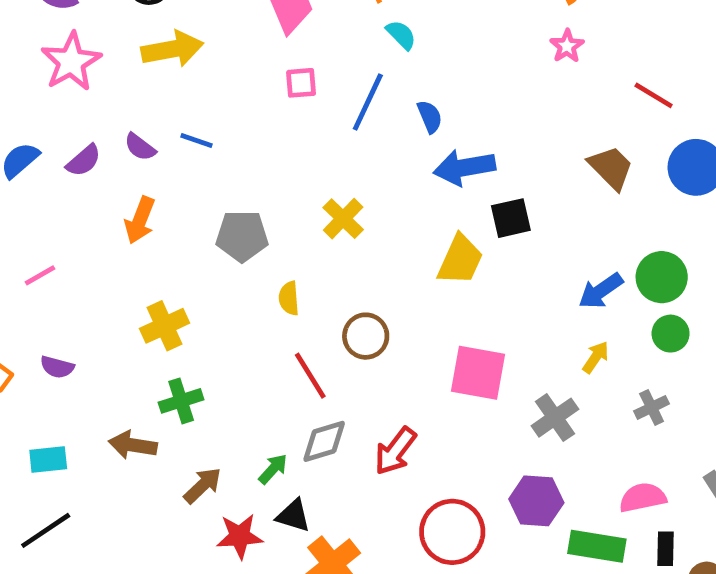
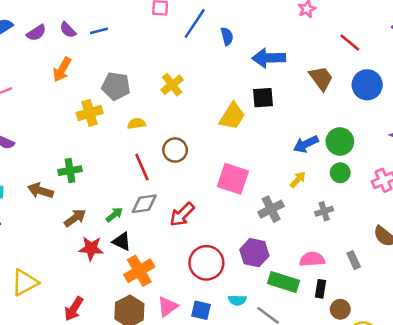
blue line: (196, 140) -> (99, 31), turned -42
blue arrow: (464, 168) -> (269, 58), moved
yellow semicircle: (289, 298) -> (136, 124), turned 78
yellow cross: (164, 326) -> (90, 113), moved

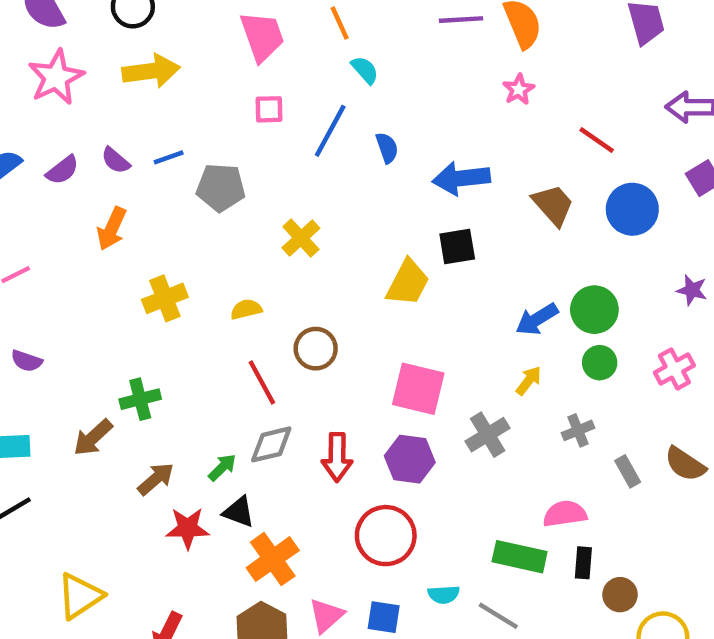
gray pentagon: (116, 86) -> (221, 187), moved
brown arrow: (40, 191) -> (93, 438), turned -55
red arrow: (182, 215) -> (337, 457), turned -40
purple hexagon: (254, 253) -> (410, 459), moved
gray rectangle: (354, 260) -> (628, 471), moved

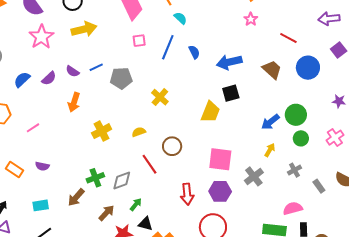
gray diamond: (271, 444) -> (122, 181), moved

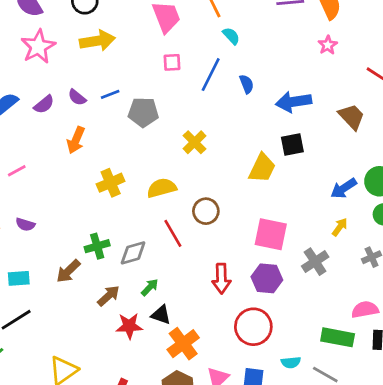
yellow semicircle: (139, 132) -> (162, 188), size x1.5

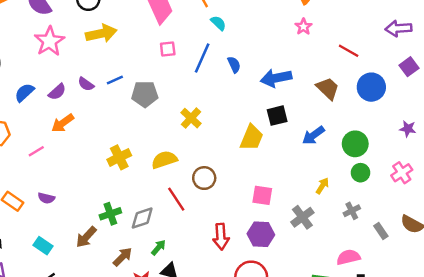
orange arrow: (76, 140) -> (63, 123), moved, turned 35
blue arrow: (344, 188) -> (313, 135), moved
pink square: (271, 234) -> (262, 195), size x0.7
cyan rectangle: (19, 278) -> (43, 246), turned 42

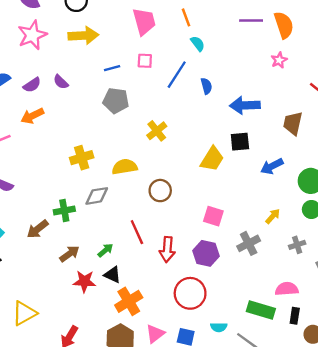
blue line: (115, 80) -> (112, 68), moved
brown trapezoid: (328, 88) -> (293, 123), turned -130
red line: (176, 199) -> (137, 232), moved
gray diamond: (142, 218) -> (97, 196), moved

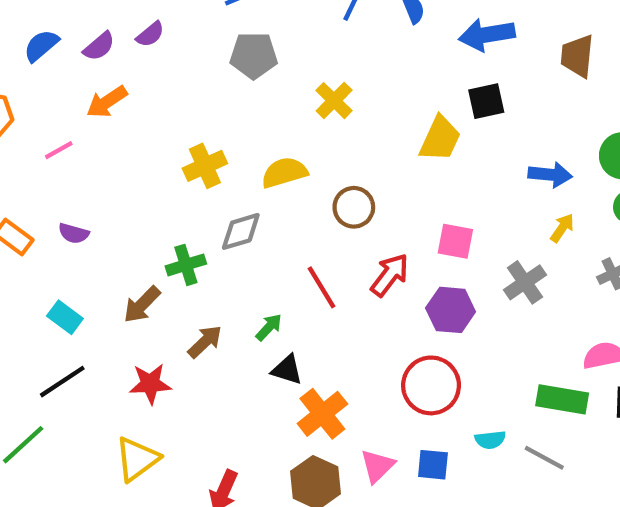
purple semicircle: (61, 82) -> (150, 34), turned -77
blue arrow: (272, 166) -> (550, 175), moved, turned -140
red arrow: (167, 249) -> (390, 275), moved, turned -140
red star: (84, 281) -> (150, 384), moved

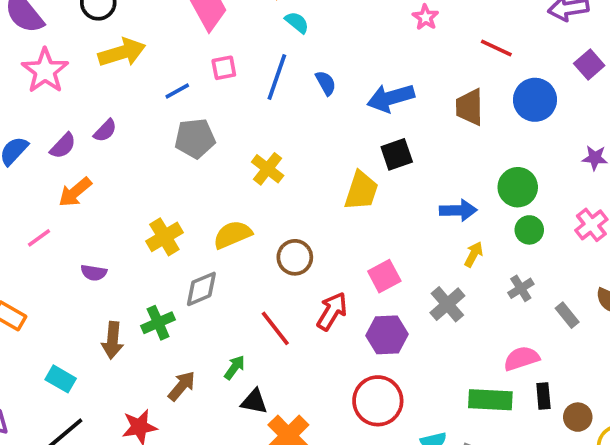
purple semicircle: (74, 233) -> (94, 273), moved
pink square: (455, 241) -> (384, 276), turned -32
brown arrow: (142, 305) -> (112, 340), moved, turned -33

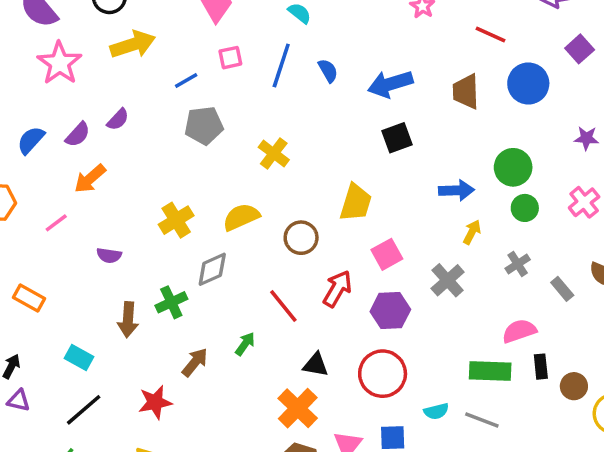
yellow trapezoid: (361, 191) -> (356, 203), moved
black triangle: (254, 402) -> (316, 365), moved

